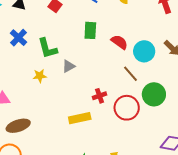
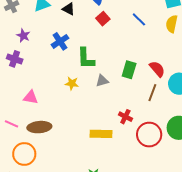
green rectangle: (90, 30) -> (129, 70), moved
brown line: (130, 74) -> (152, 93), moved, turned 48
red cross: (99, 96) -> (125, 117), turned 32

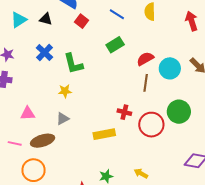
red semicircle: (157, 69) -> (145, 59), turned -66
green rectangle: (129, 70) -> (115, 45), moved, turned 54
gray triangle: (102, 81) -> (63, 119), moved

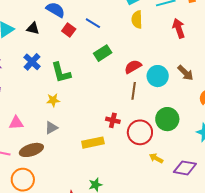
blue line: (117, 14) -> (93, 23), moved
yellow arrow: (141, 173) -> (156, 158), moved

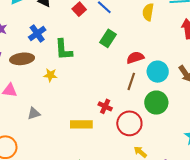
green rectangle: (103, 53) -> (108, 38), turned -36
green circle: (167, 119) -> (156, 103), moved
gray triangle: (51, 128) -> (34, 113), moved
brown ellipse: (31, 150) -> (22, 59), moved

